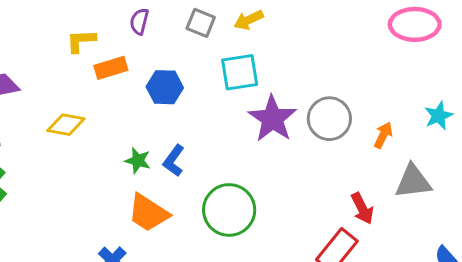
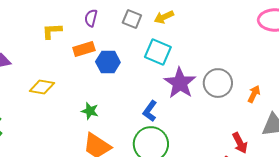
orange rectangle: (111, 68) -> (84, 49), moved
cyan square: (240, 72) -> (158, 52), turned 32
blue L-shape: (174, 161) -> (150, 111), moved

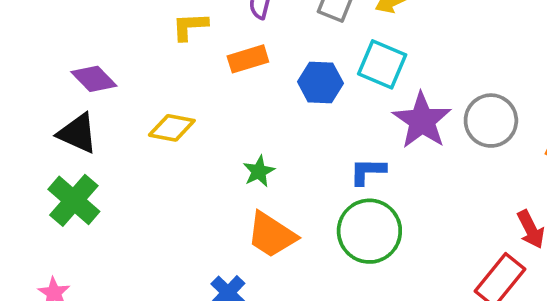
blue hexagon: (108, 62) -> (320, 82), moved
green star: (90, 111) -> (259, 171), turned 30
blue L-shape: (150, 111) -> (368, 171), turned 55

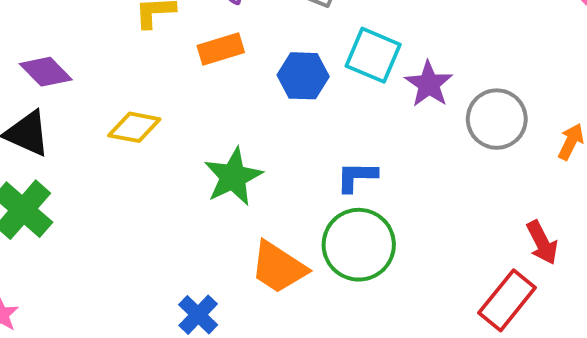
purple star: (422, 121) -> (429, 84), moved, size x0.7
green star: (259, 171) -> (233, 177), size x1.6
orange trapezoid: (272, 235) -> (278, 267), moved

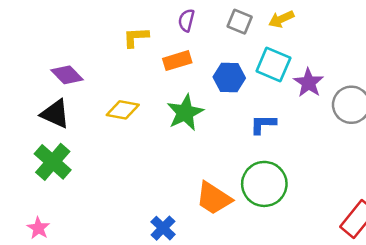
green star: (233, 177) -> (185, 113), moved
blue L-shape: (357, 177) -> (263, 124), moved

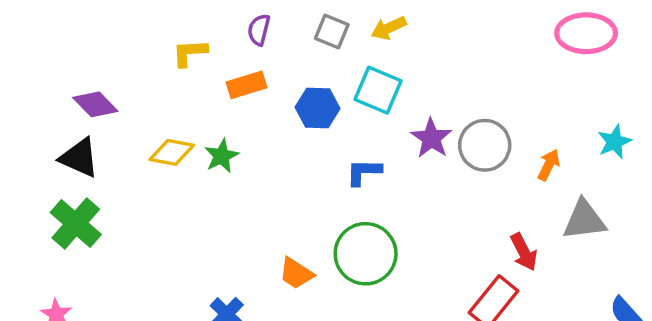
purple star: (308, 83) -> (431, 138), moved
green star: (185, 113) -> (222, 156), moved, size x0.7
orange trapezoid: (214, 198) -> (296, 273), size x0.7

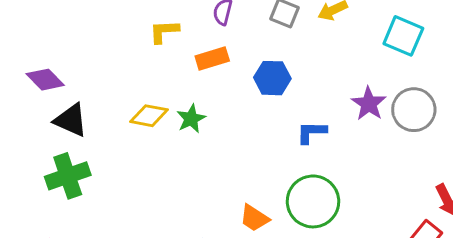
cyan square: (378, 90) -> (403, 36), moved
purple diamond: (95, 104) -> (45, 80), moved
green cross: (76, 224) -> (68, 176), turned 30

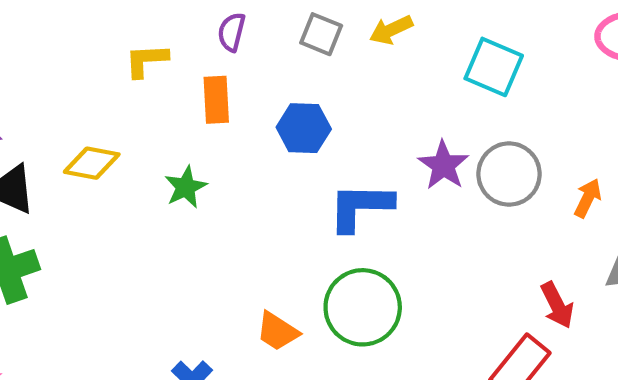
orange rectangle: (212, 58) -> (216, 100), turned -76
yellow diamond: (149, 116) -> (92, 163), moved
blue L-shape: (311, 132) -> (360, 207), size x1.5

